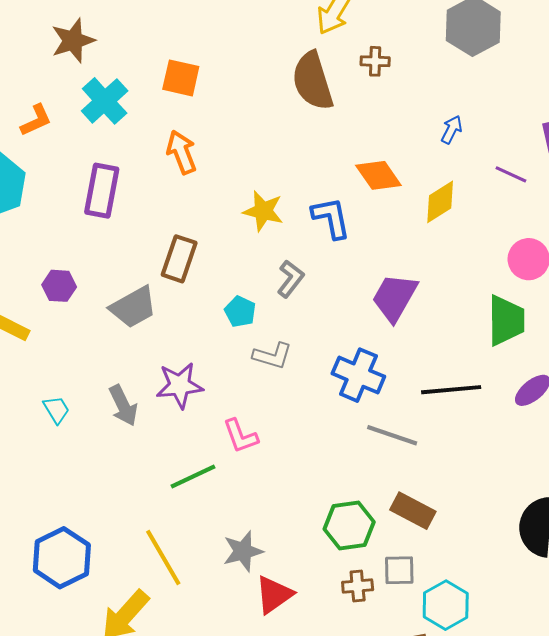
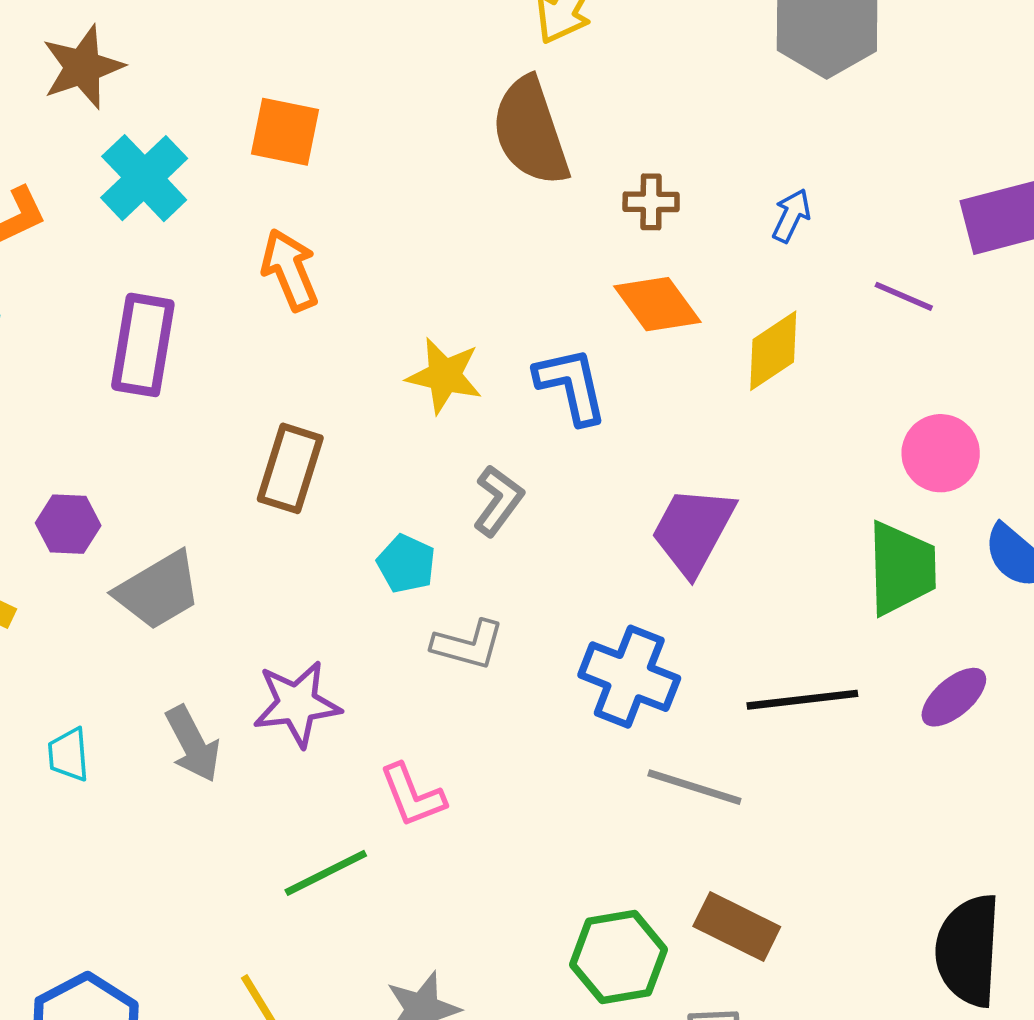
brown cross: (375, 61) -> (651, 202), moved
gray trapezoid: (133, 307) -> (158, 591), moved
cyan trapezoid: (56, 410) -> (68, 755), turned -152

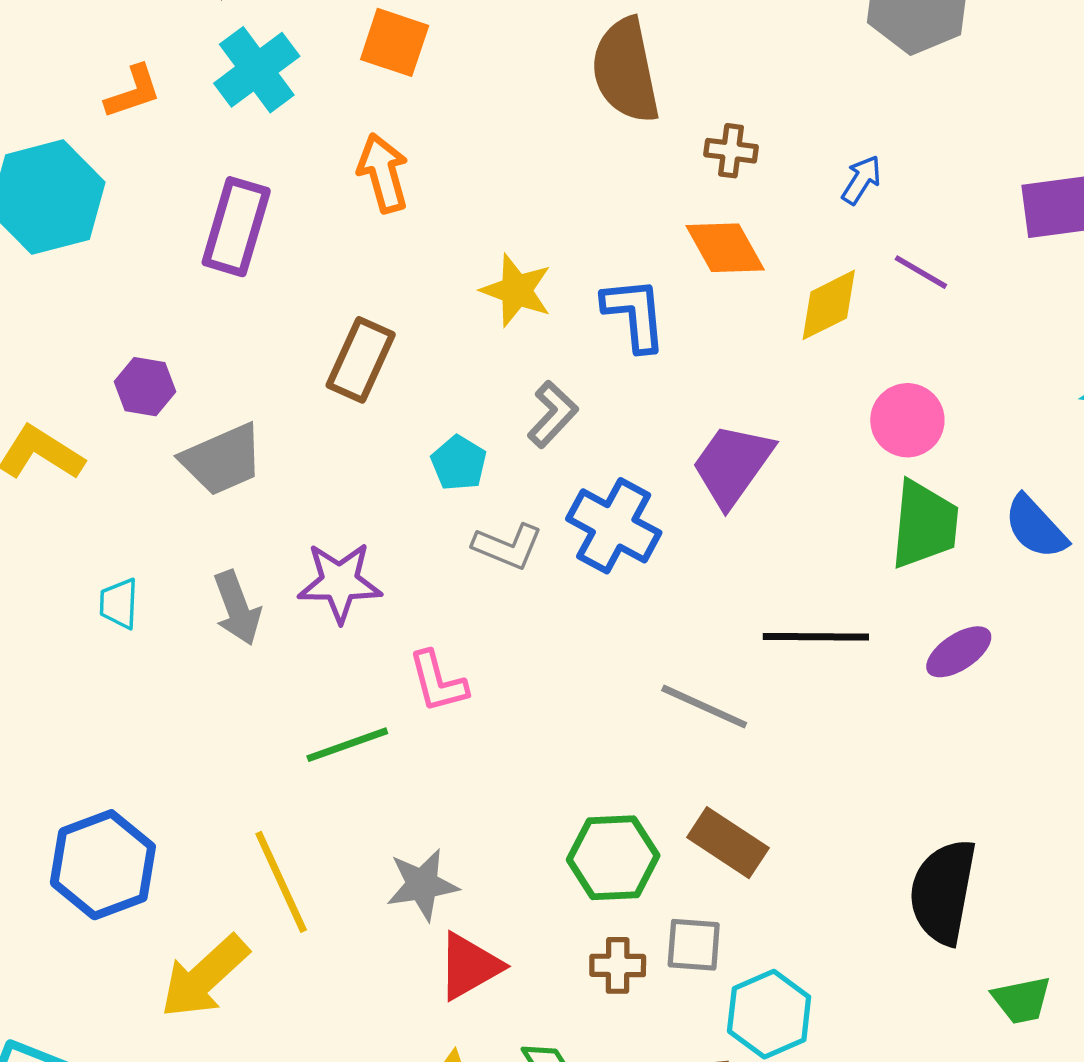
purple line: (904, 296) -> (921, 272), moved
pink circle: (941, 453) -> (907, 420), moved
blue cross: (629, 677) -> (614, 526), moved

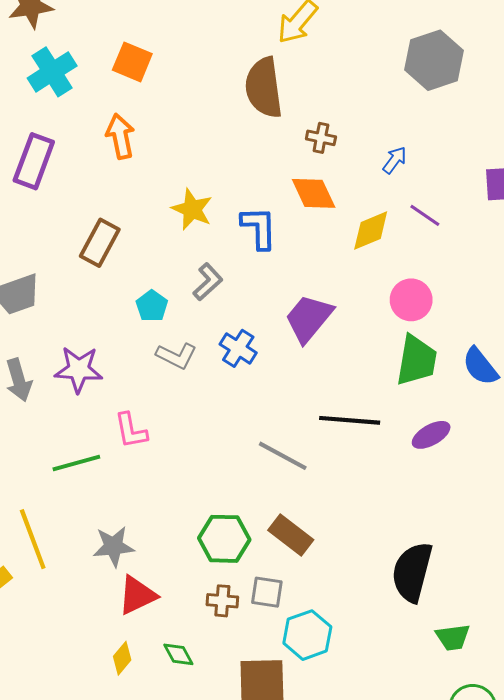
blue cross: (614, 526) -> (238, 348), size x0.7

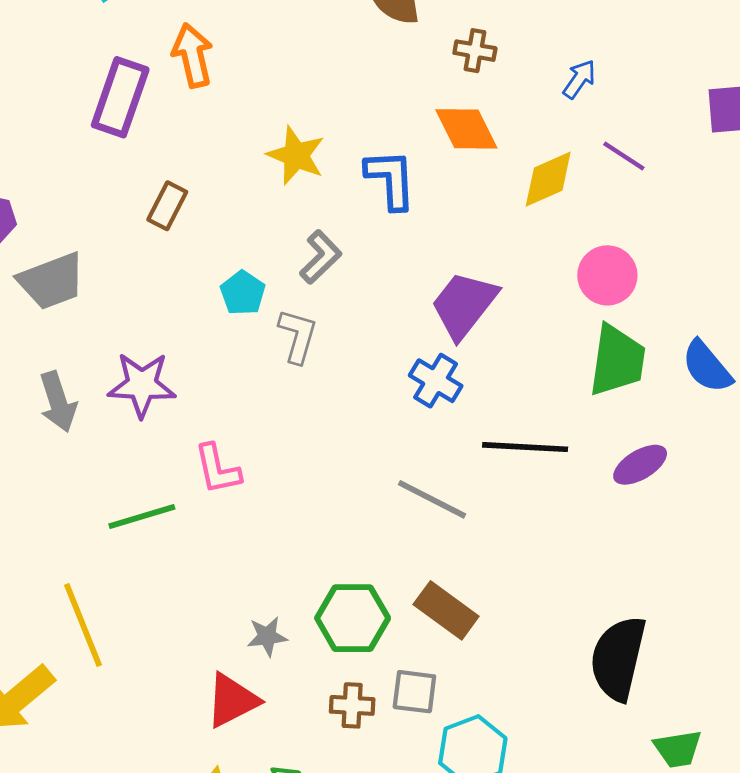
purple rectangle: (34, 161) -> (120, 97), moved
brown rectangle: (100, 243) -> (167, 206), size x0.7
blue cross: (238, 348) -> (436, 381), moved
gray L-shape: (176, 356) -> (298, 336), moved, turned -99
gray star: (114, 546) -> (267, 636), moved, size x0.7

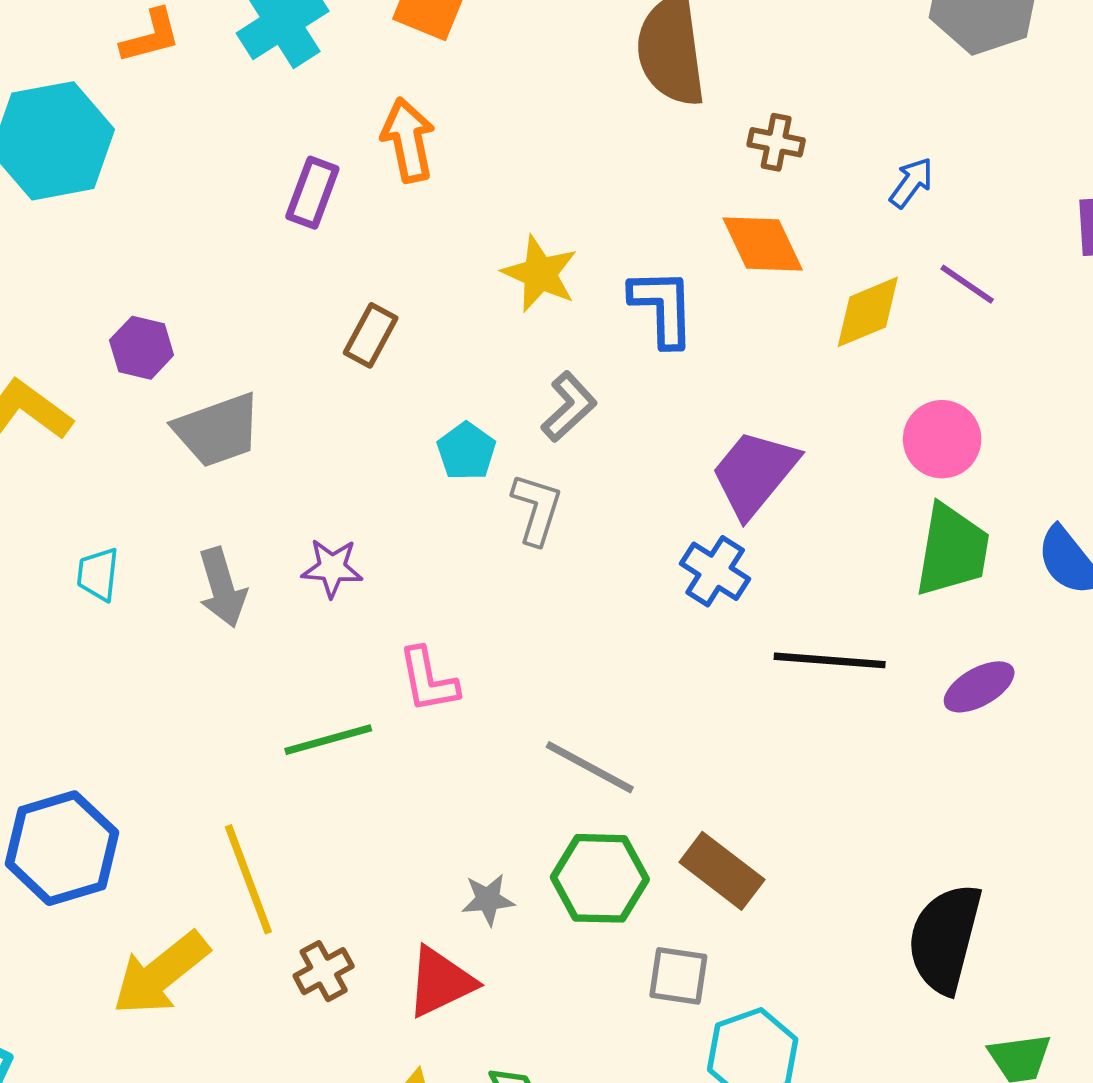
purple rectangle: (120, 97) -> (312, 193), size x0.7
purple star: (142, 385) -> (332, 568), size x0.7
gray line: (432, 499) -> (590, 767), moved
brown cross: (352, 705) -> (324, 971), moved, turned -33

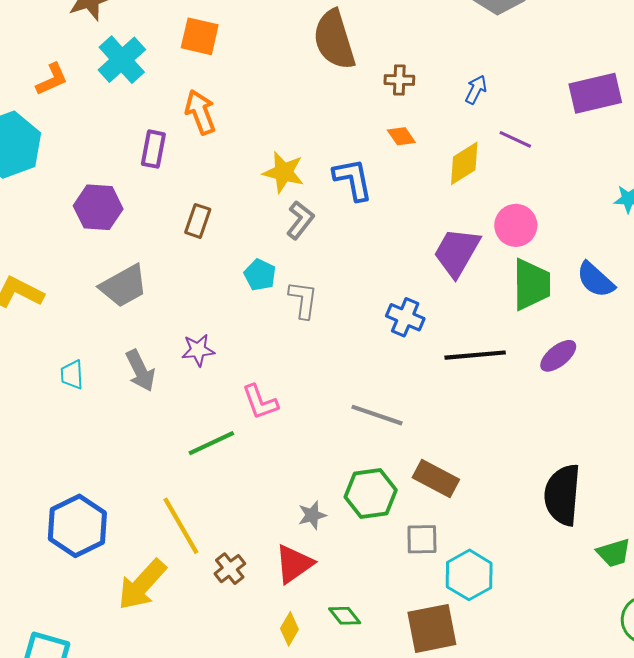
orange diamond: (763, 244) -> (401, 136), size x0.6
purple hexagon: (142, 348) -> (98, 207), moved, size x1.4
gray L-shape: (569, 407) -> (300, 220), moved
purple trapezoid: (754, 473) -> (457, 252), moved
gray line: (590, 767) -> (377, 415), moved

